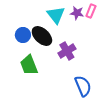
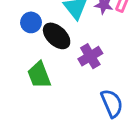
blue circle: (23, 35) -> (31, 22), moved

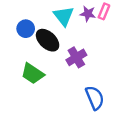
green trapezoid: (39, 75) -> (33, 74), turned -35

